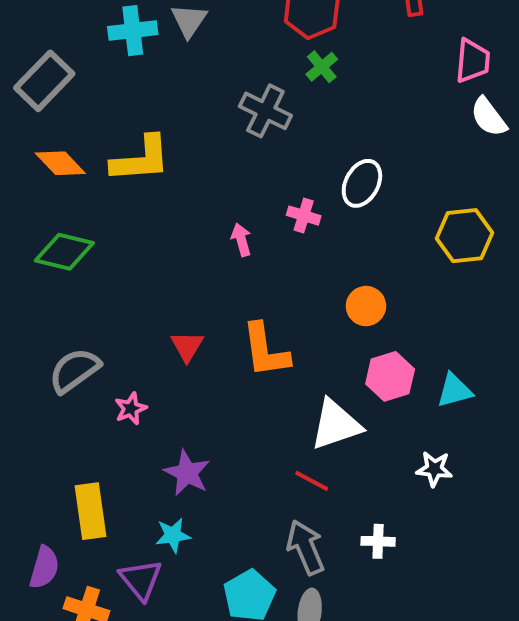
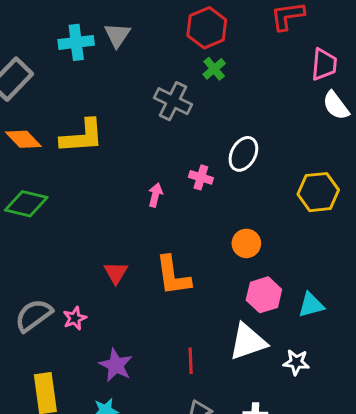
pink arrow: (241, 240) -> (155, 195), turned 30
gray semicircle: (74, 370) -> (34, 315), moved
white triangle: (336, 425) -> (248, 342), moved
red line: (312, 481) -> (191, 361), moved, turned 60

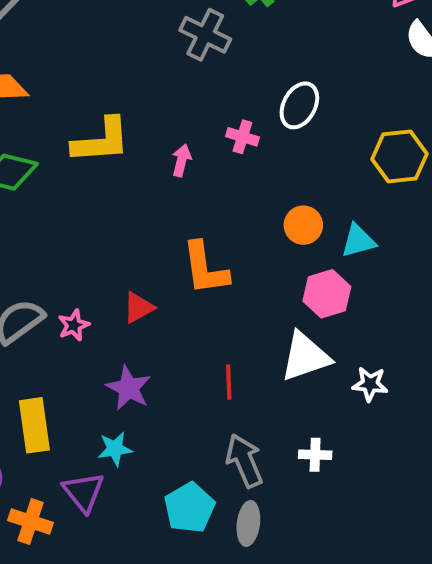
yellow L-shape: (82, 136) -> (101, 141), moved
red triangle: (116, 273) -> (138, 308), moved, turned 30
cyan triangle: (311, 305) -> (358, 241), moved

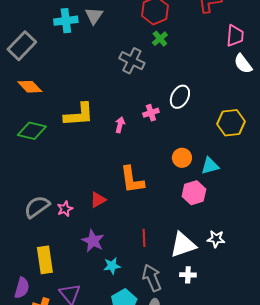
pink cross: (242, 137) -> (151, 113), turned -35
white triangle: (305, 357) -> (183, 245), moved
cyan star: (115, 449) -> (112, 266), moved

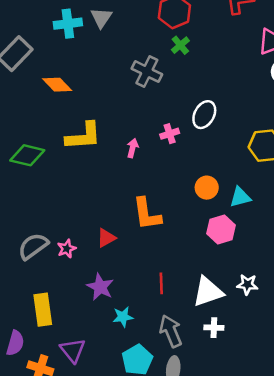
orange diamond: (30, 87) -> (57, 85), moved

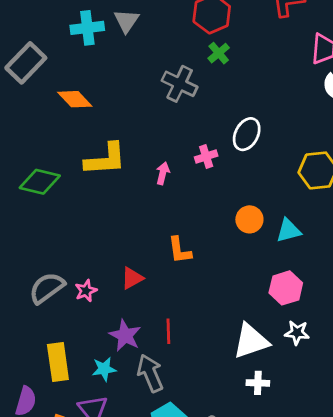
orange L-shape: (147, 214) -> (180, 250), size x0.7
pink hexagon: (221, 229) -> (286, 288), moved
red line: (161, 283) -> (168, 331), moved
cyan star: (123, 317) -> (104, 369), moved
gray arrow: (171, 331) -> (150, 373), moved

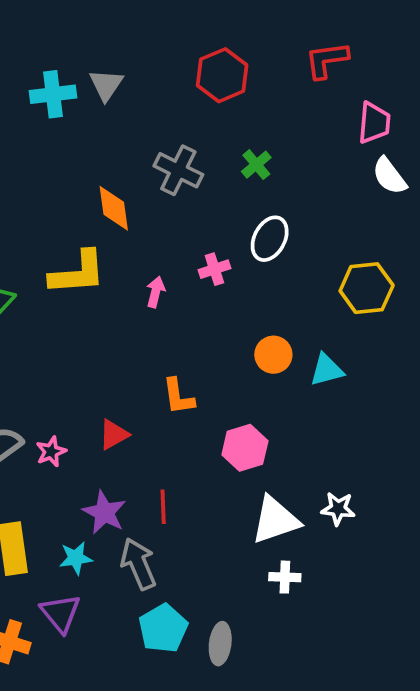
green cross: (219, 53) -> (256, 165), moved
orange diamond: (75, 99) -> (114, 208), moved, turned 36
pink hexagon: (286, 288) -> (245, 448), moved

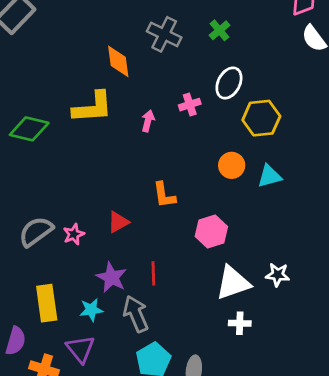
yellow hexagon: (367, 288) -> (261, 118), moved

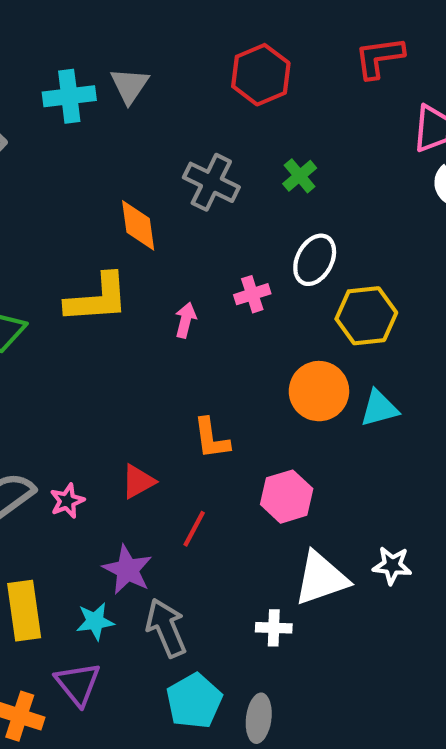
orange circle: (232, 165) -> (319, 391), size x1.4
red line: (153, 273) -> (194, 529), moved, turned 30
white cross: (240, 323) -> (274, 628), moved

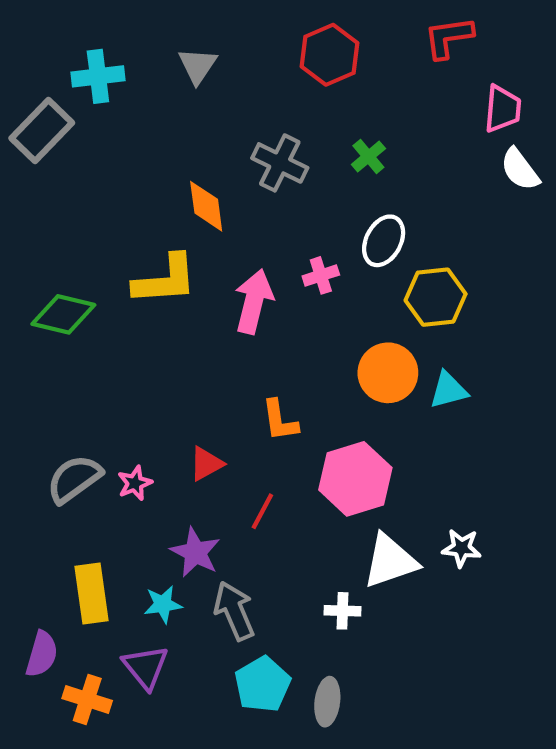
cyan cross: (69, 96) -> (98, 76), moved
pink arrow: (186, 320) -> (254, 301), size x1.8
pink hexagon: (287, 497) -> (355, 479), size x1.4

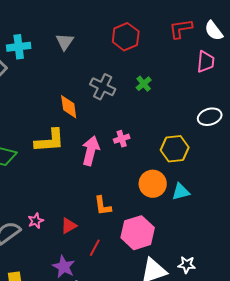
white semicircle: (520, 169) -> (214, 31), moved
white ellipse: (384, 241) -> (210, 117), moved, turned 45
pink star: (135, 483) -> (36, 221), moved

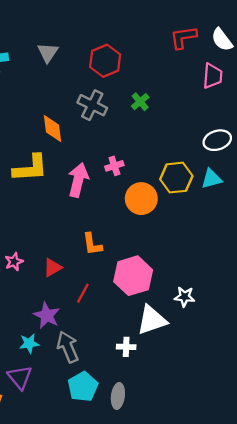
red hexagon: (126, 37) -> (105, 61), moved
orange circle: (153, 184) -> (141, 199), moved
cyan triangle: (181, 192) -> (211, 179), moved
white star: (187, 265) -> (185, 297), moved

